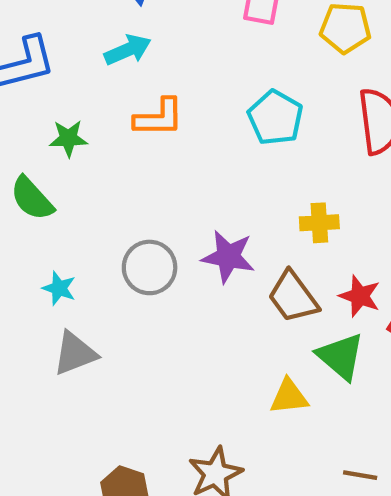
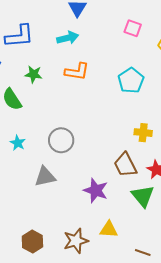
purple star: (228, 257) -> (96, 190), moved
gray triangle: (75, 353) -> (45, 177), moved
yellow triangle: (289, 397) -> (109, 229), moved

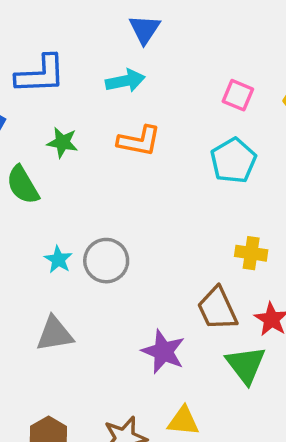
pink square: (133, 28) -> (238, 95), moved
cyan star: (18, 143) -> (58, 260), moved
gray triangle: (45, 177) -> (55, 334), moved

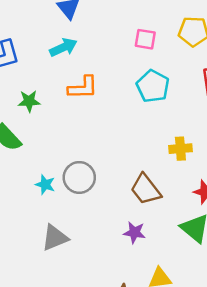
brown trapezoid: (217, 309) -> (146, 189), moved
purple star: (163, 352) -> (134, 232), size x0.7

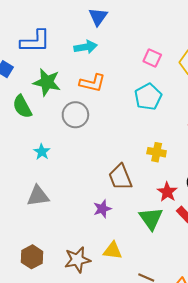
green star: (29, 101) -> (47, 82), size x1.5
gray circle: (79, 177) -> (75, 115), moved
purple star: (134, 232) -> (102, 209), turned 30

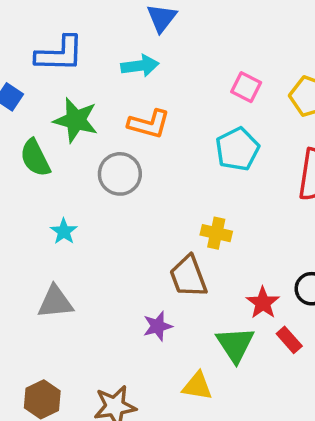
yellow cross: (157, 152) -> (216, 233), moved
yellow triangle: (113, 251) -> (197, 386), moved

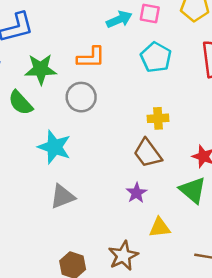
cyan arrow: (140, 66) -> (119, 19), moved
cyan star: (64, 231) -> (54, 147), size x1.8
yellow triangle: (197, 386) -> (160, 228), moved

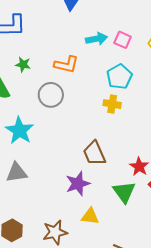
green star: (41, 69) -> (23, 65), size x0.6
yellow cross: (158, 118) -> (112, 104), moved
purple star: (137, 193) -> (78, 184), size x1.4

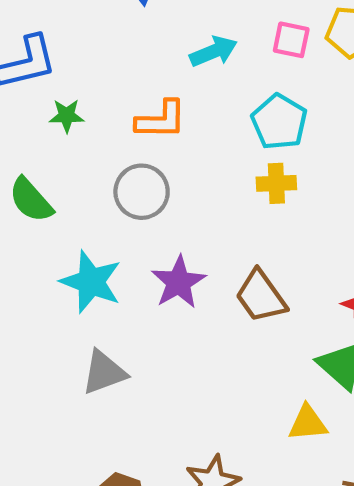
pink square: (123, 40) -> (291, 40), moved
green star: (23, 65) -> (67, 116), moved
purple star: (78, 184) -> (179, 282), moved
yellow triangle: (90, 216) -> (308, 423), moved

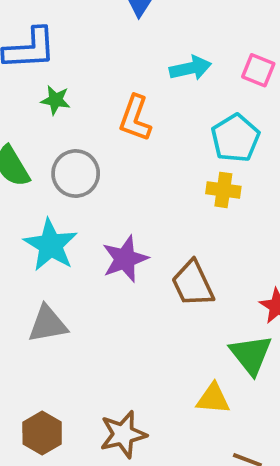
orange L-shape: (161, 120) -> (135, 118), turned 99
gray circle: (142, 192) -> (76, 174), moved

